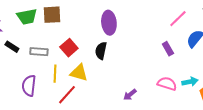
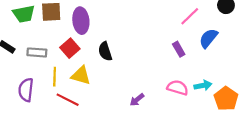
purple ellipse: (109, 23) -> (81, 21), moved
black semicircle: (101, 51) -> (105, 51), turned -30
red line: (67, 95) -> (68, 100), turned 75

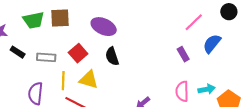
purple ellipse: (81, 21) -> (104, 27), moved, turned -60
pink semicircle: (178, 88) -> (182, 91), turned -108

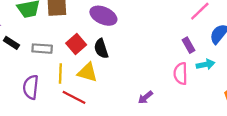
black semicircle: (112, 56) -> (101, 49), moved
cyan arrow: (207, 89) -> (206, 64), moved
pink semicircle: (182, 91) -> (181, 74), moved

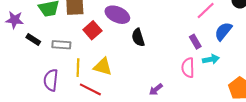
red square: (76, 44) -> (92, 30), moved
black semicircle: (101, 49) -> (138, 38), moved

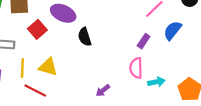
purple rectangle: (195, 42) -> (144, 41), turned 64
cyan arrow: (211, 59) -> (156, 82), moved

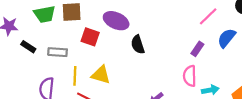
red square: (37, 29) -> (90, 37), turned -30

